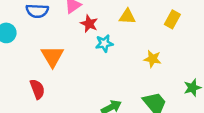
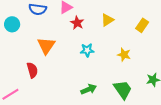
yellow triangle: (127, 17) -> (107, 20), turned -40
cyan star: (104, 43) -> (87, 50), moved

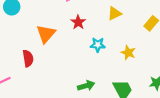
red star: (77, 23) -> (78, 22), moved
cyan star: (87, 50) -> (98, 45), moved

